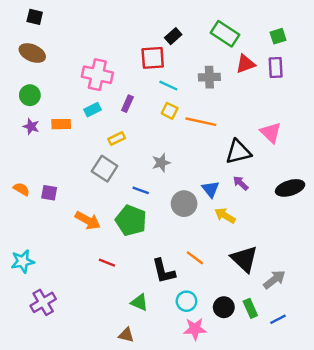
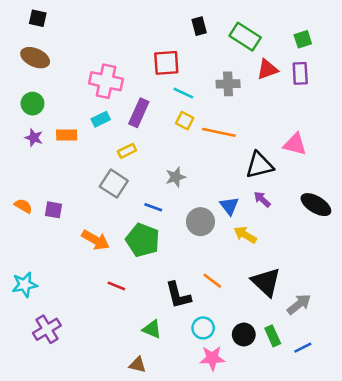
black rectangle: (173, 36) -> (199, 26), moved, turned -63
purple rectangle: (127, 104) -> (139, 113), size x1.5
pink triangle: (271, 133) -> (295, 144), turned -30
black ellipse: (290, 188) -> (316, 205), turned 48

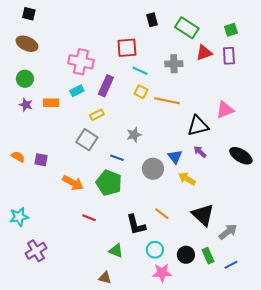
pink triangle: (295, 144) -> (225, 110), turned -36

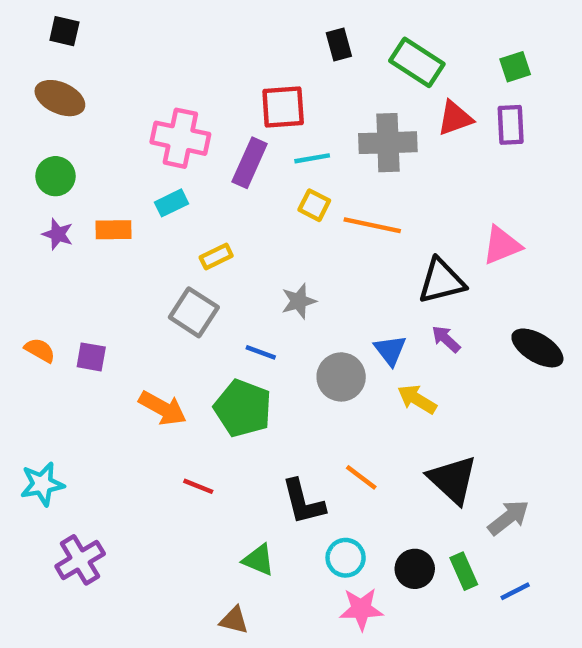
gray cross: (174, 64) -> (388, 143), size x1.4
cyan line: (140, 71) -> (312, 158), turned -35
purple rectangle: (106, 86) -> (250, 163), moved

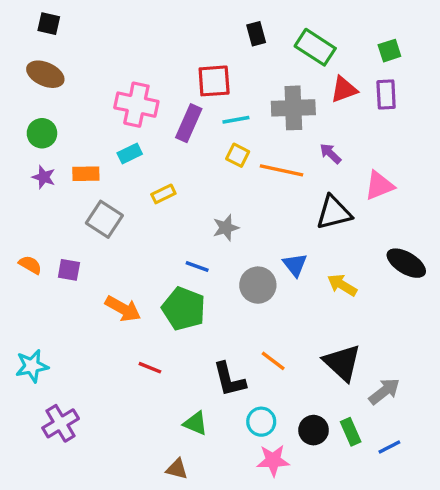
gray square: (194, 312) -> (104, 219), moved
purple arrow: (446, 339) -> (330, 153), moved
yellow arrow: (417, 399) -> (342, 285), moved

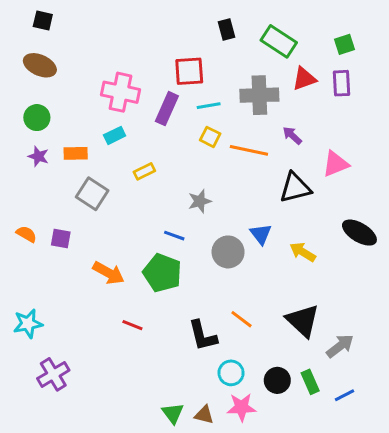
green triangle: (195, 423) -> (173, 413), moved, turned 30
brown triangle: (177, 469) -> (204, 415), moved

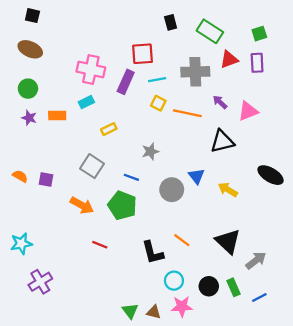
pink triangle: (336, 164) -> (248, 111), moved
gray square: (92, 194) -> (92, 166), moved

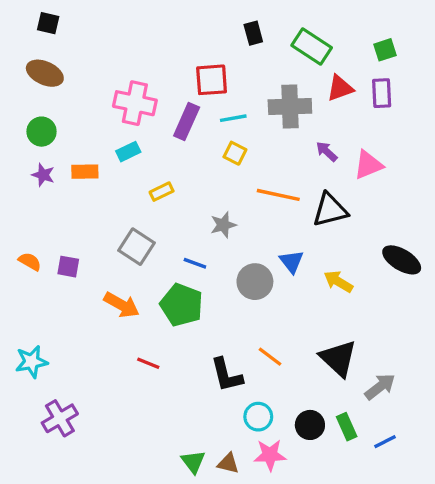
orange line: (187, 113) -> (278, 195), moved

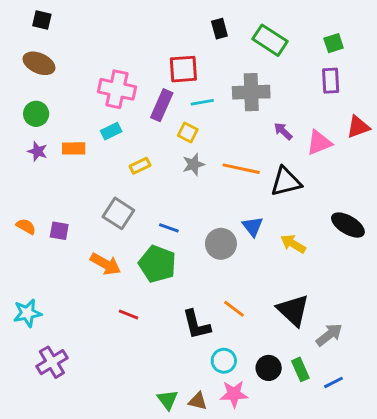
red triangle: (340, 88) -> (358, 127), moved
yellow square: (235, 153) -> (188, 133), moved
gray star: (223, 225) -> (193, 164), moved

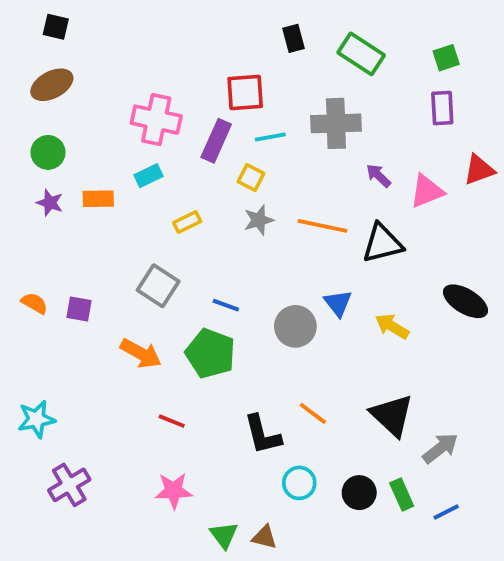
brown ellipse: (39, 63) -> (52, 85), turned -52
pink star: (234, 394) -> (174, 491), moved

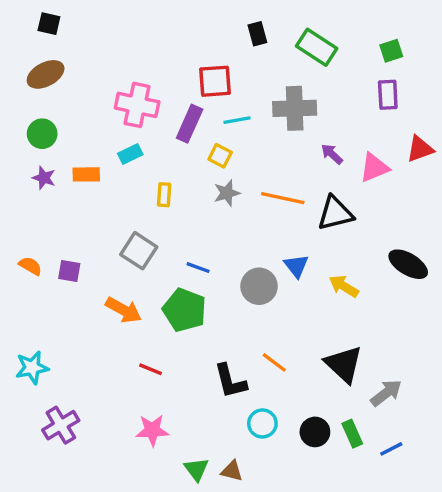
yellow rectangle: (187, 222) -> (164, 195), turned -60

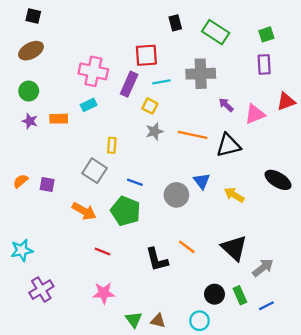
yellow rectangle: (164, 195) -> (112, 145), moved
orange semicircle: (30, 266) -> (21, 181), turned -70
cyan circle: (262, 423) -> (199, 321), moved

